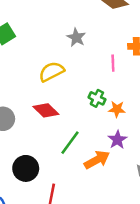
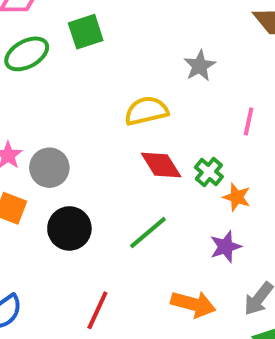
red diamond: (46, 110) -> (161, 165), moved
orange arrow: (97, 160) -> (193, 304), moved, turned 30
black circle: (26, 168) -> (69, 228), moved

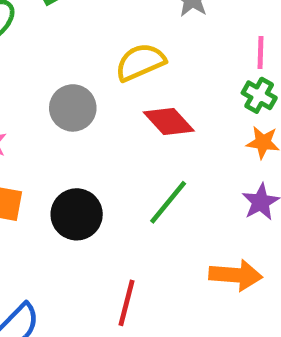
gray circle: (49, 168) -> (73, 108), moved
green cross: (209, 172) -> (259, 95), moved

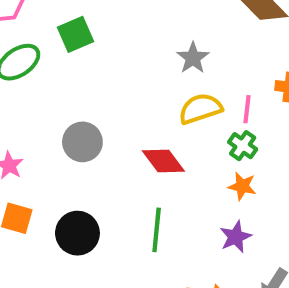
yellow semicircle: (140, 62) -> (200, 109), moved
green line: (168, 202) -> (157, 230), turned -39

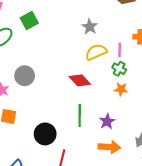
gray circle: (82, 142) -> (25, 76), moved
black circle: (77, 233) -> (45, 134), moved
purple star: (236, 237) -> (107, 121), moved

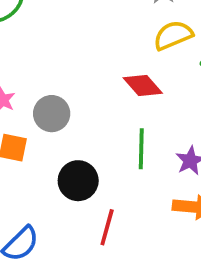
gray circle: (25, 76) -> (52, 114), moved

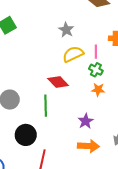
green line: (141, 149) -> (46, 106), moved

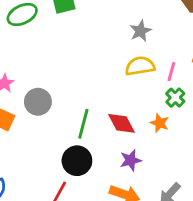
green cross: (96, 70) -> (175, 98), moved
red diamond: (58, 82) -> (121, 123), moved
black circle: (26, 135) -> (77, 161), moved

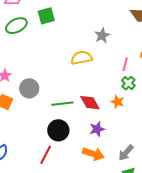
yellow semicircle: (140, 66) -> (82, 58), moved
green line: (83, 124) -> (62, 104), turned 70

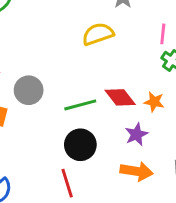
orange star: (117, 102) -> (154, 102), moved
red line: (46, 155) -> (67, 183), turned -36

